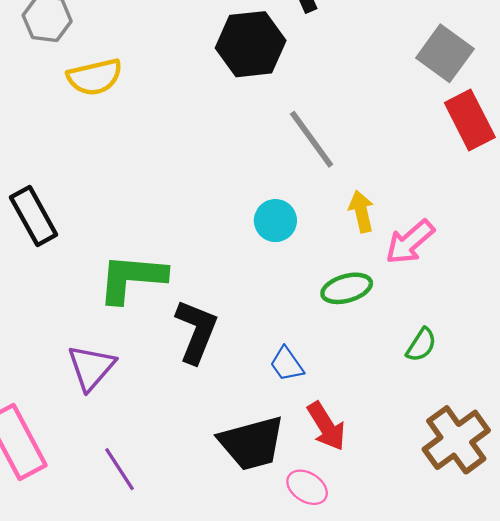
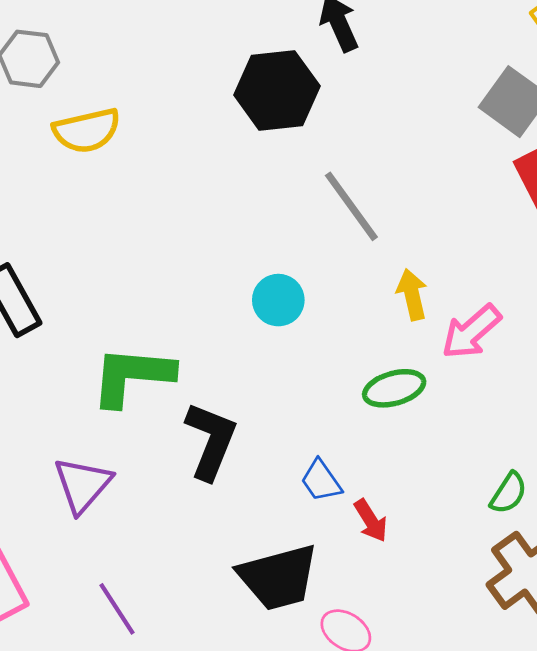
cyan circle: (275, 221) -> (278, 300), moved
green semicircle: (421, 345) -> (509, 493), moved
red arrow: (326, 426) -> (371, 521), moved, size x0.7

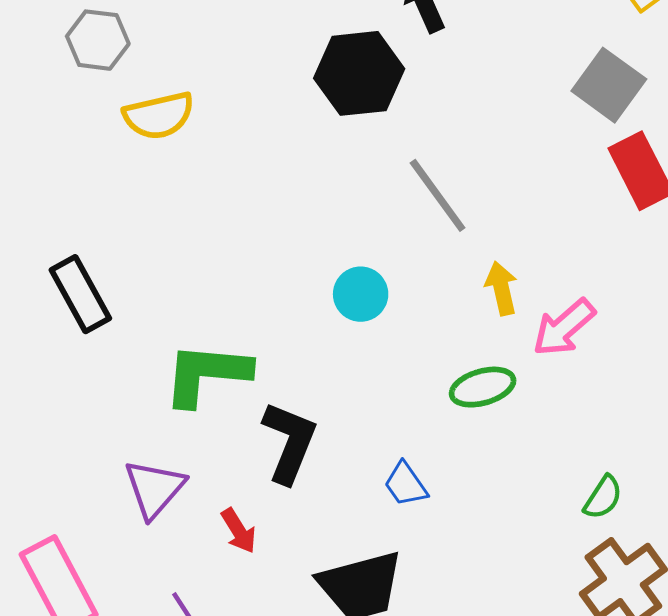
red arrow: (371, 521) -> (239, 531), moved

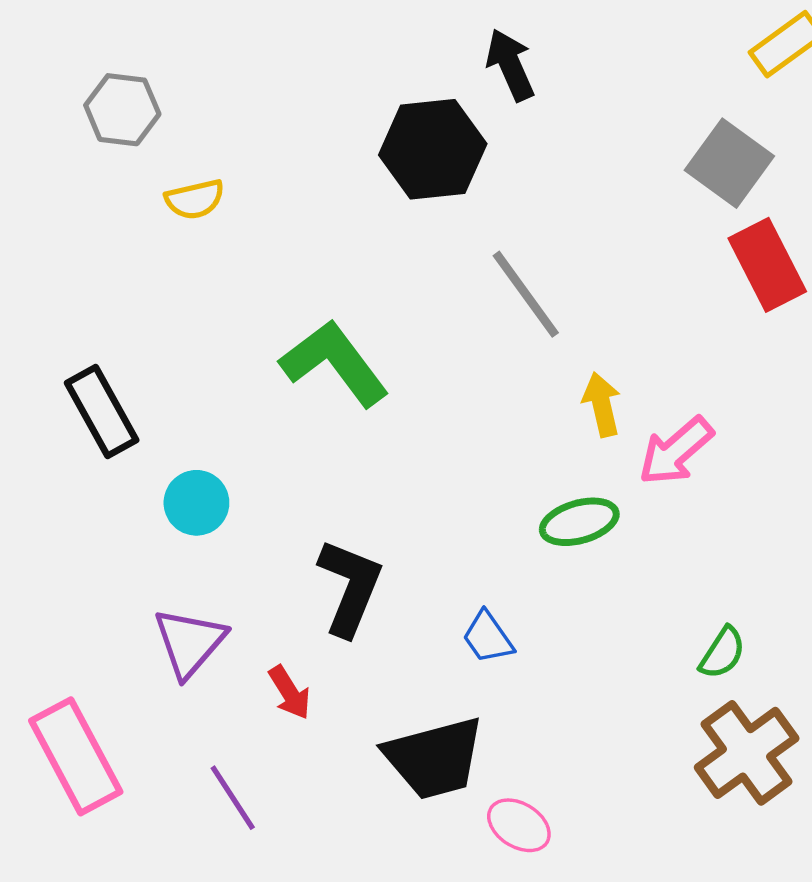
yellow semicircle: (159, 116) -> (195, 199), size x0.7
cyan circle: (361, 294) -> (196, 503), moved
green L-shape: (207, 374) -> (334, 363), moved, turned 48

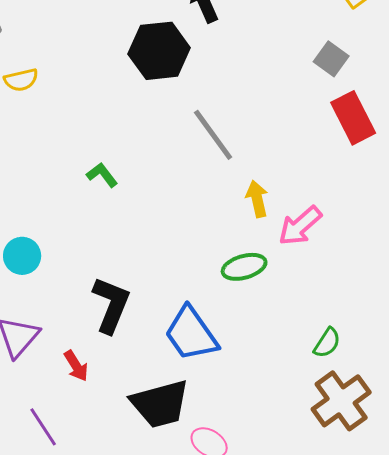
gray square: (729, 163) -> (331, 59), size x0.7
green L-shape: (334, 363) -> (102, 175), size x0.5
blue trapezoid: (488, 637) -> (191, 334), size x1.8

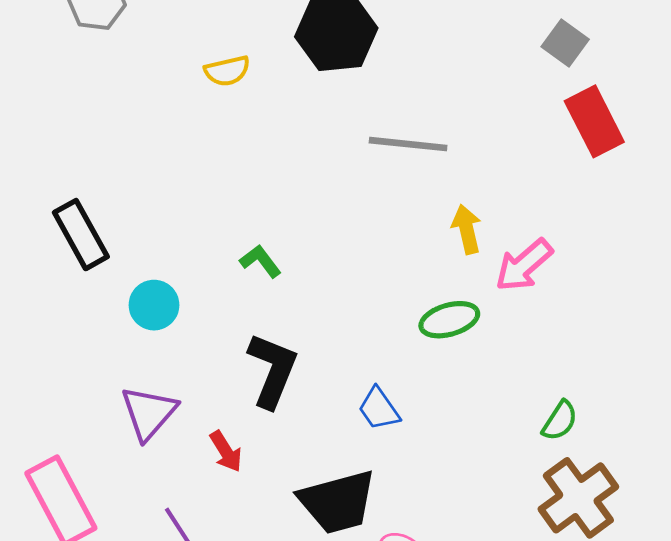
yellow semicircle: (21, 80) -> (227, 71), moved
gray line: (213, 135) -> (408, 144), turned -48
green L-shape: (102, 175) -> (260, 261), moved
blue trapezoid: (191, 334) -> (379, 409), size x0.6

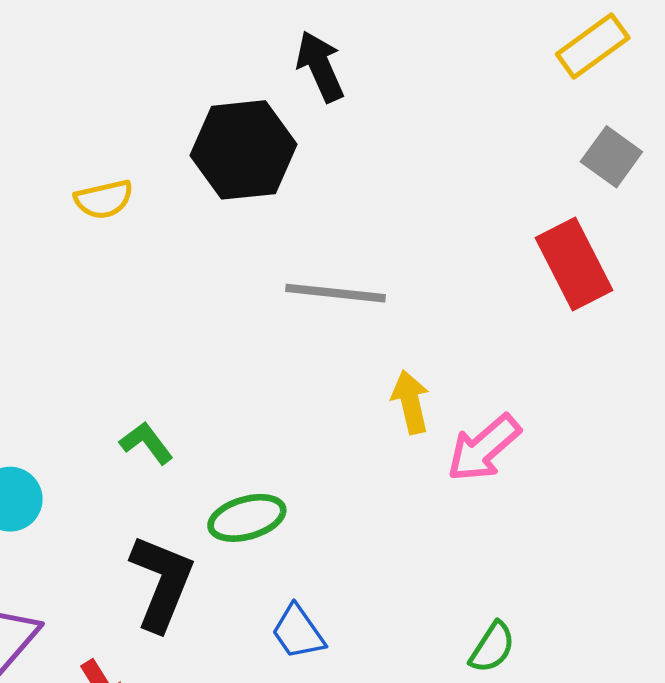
gray square: (565, 43) -> (611, 157), moved
green ellipse: (449, 320) -> (247, 518), moved
green semicircle: (560, 421) -> (492, 647), moved

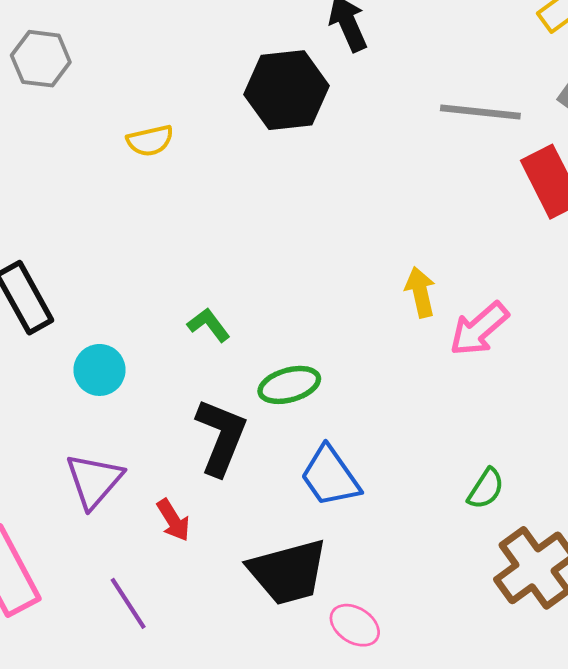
yellow semicircle: (104, 199) -> (150, 141), moved
gray line: (335, 293) -> (480, 112), moved
blue trapezoid: (298, 632) -> (330, 476), size x1.4

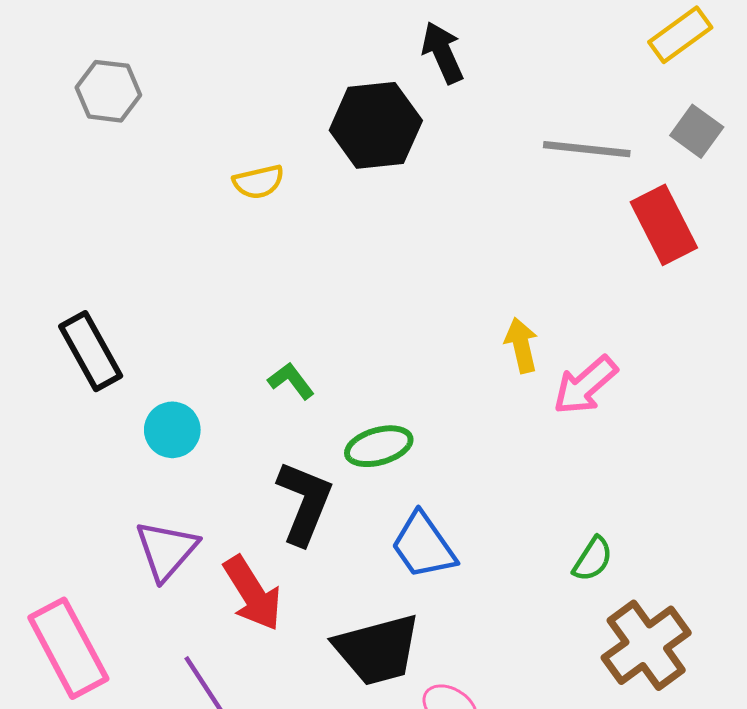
yellow semicircle: (150, 141) -> (258, 182), moved
red arrow: (173, 520) -> (253, 593), size x1.6

